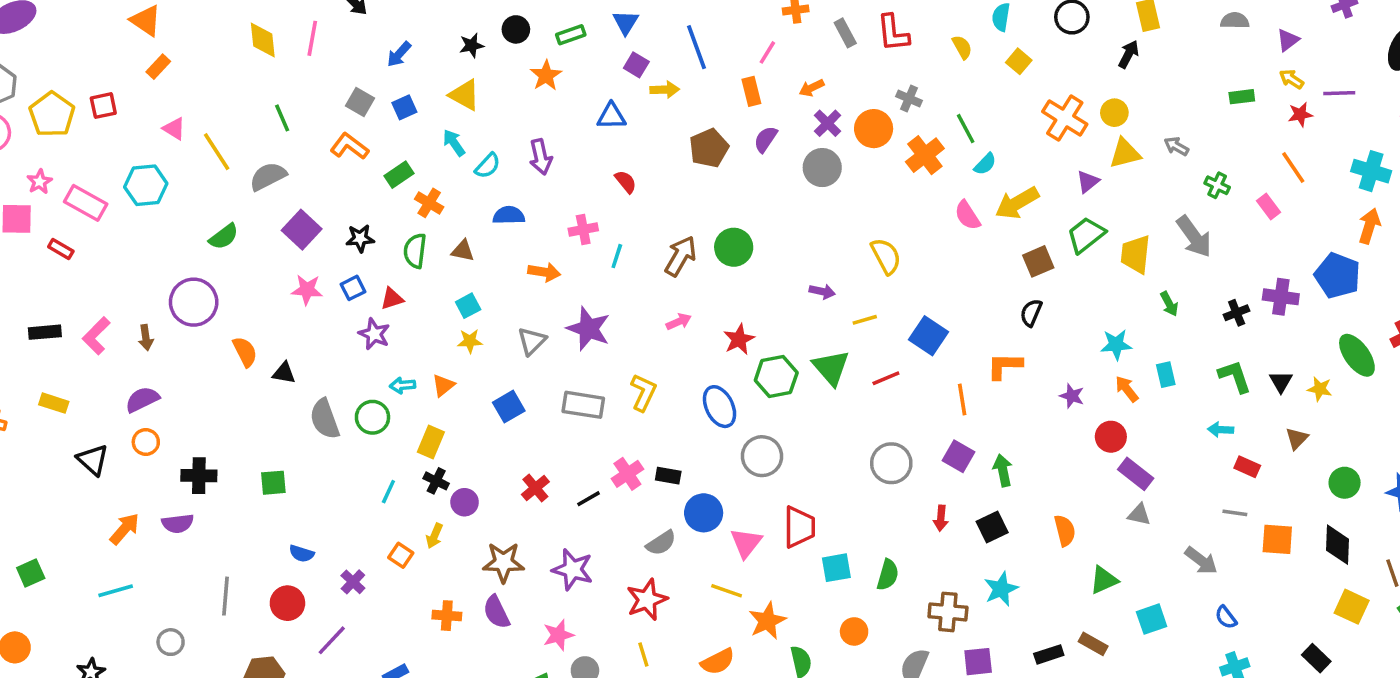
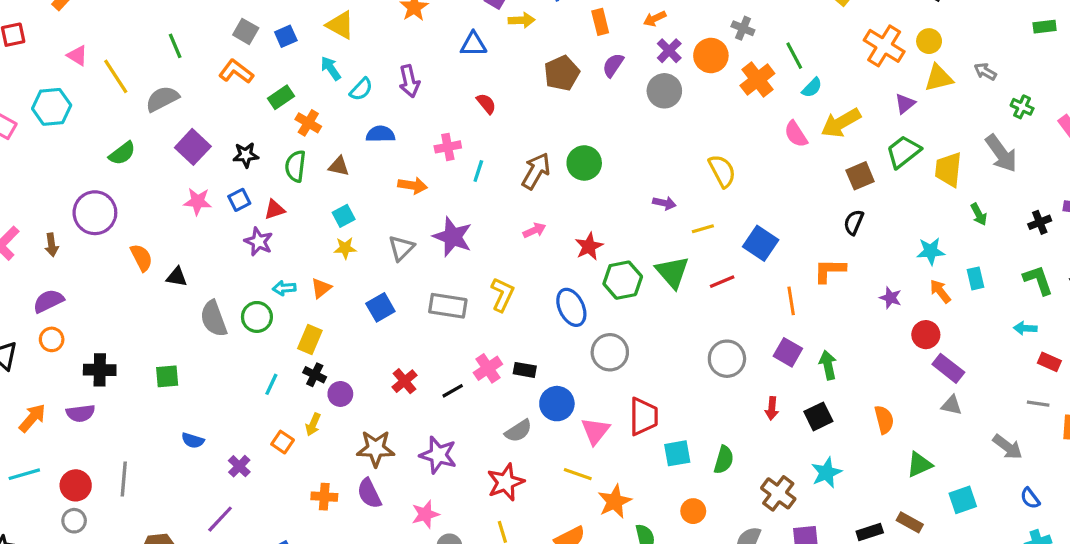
red circle: (287, 603) -> (76, 485), moved
brown cross: (948, 612) -> (778, 493), turned 32

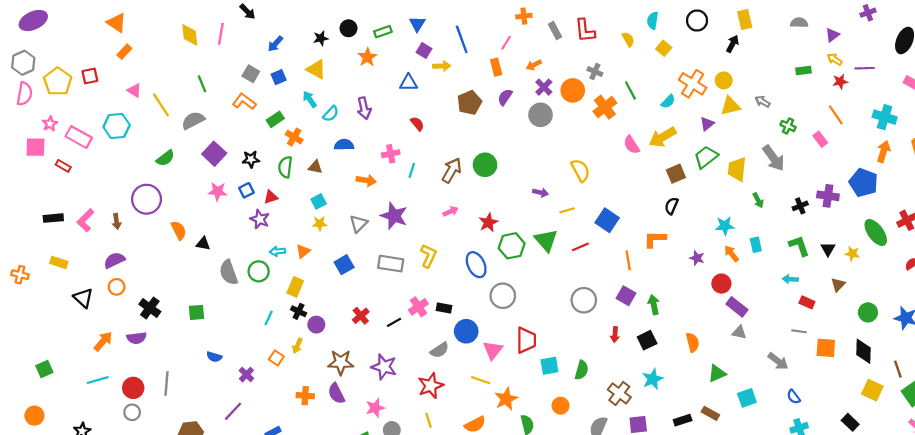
cyan semicircle: (812, 88) -> (668, 102), moved
black cross: (100, 370) -> (150, 308), turned 35

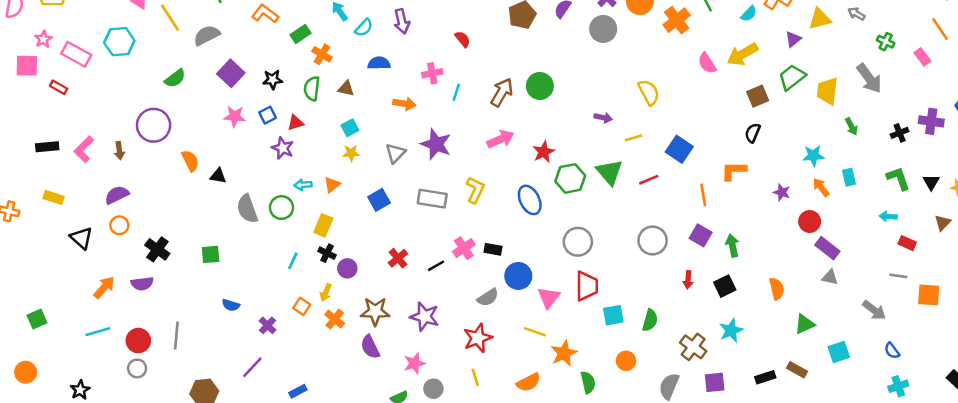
pink arrow: (451, 211) -> (501, 139), size x1.5
gray circle: (503, 296) -> (578, 242), moved
orange cross: (305, 396) -> (335, 319), moved, turned 35

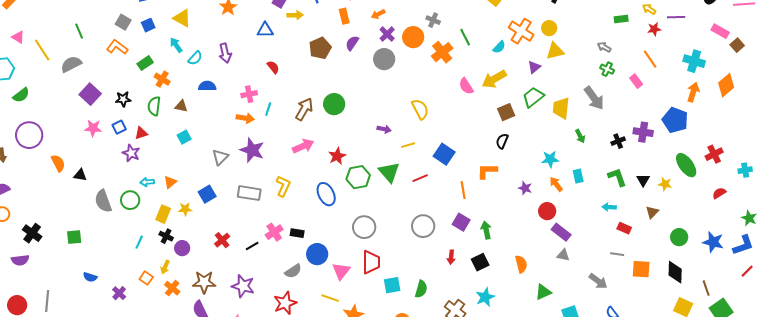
gray arrow: (856, 14) -> (604, 47), moved
green semicircle: (175, 78) -> (21, 95), moved
orange arrow: (404, 104) -> (245, 118), moved
yellow star: (351, 153) -> (185, 209), moved

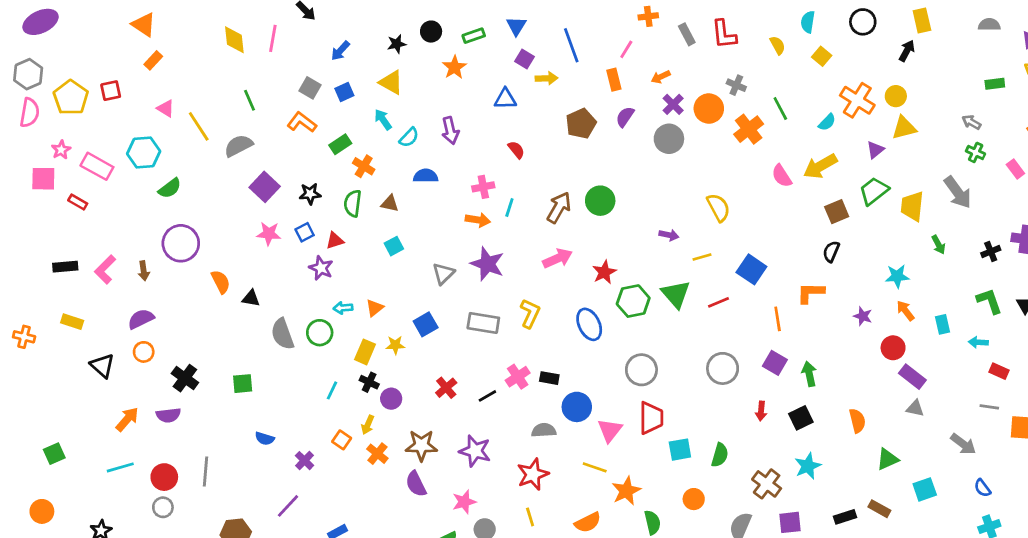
cyan rectangle: (578, 176) -> (943, 324), moved
gray semicircle: (293, 271) -> (544, 430), turned -150

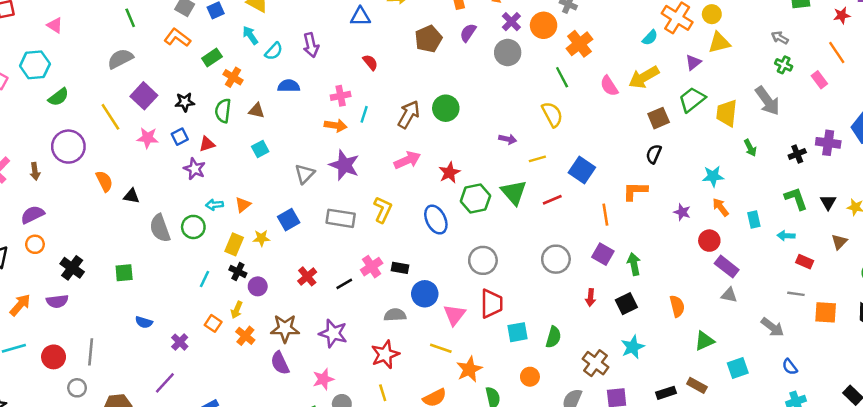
green line: (780, 109) -> (562, 77), moved
yellow line: (199, 126) -> (110, 117), moved
gray circle: (163, 507) -> (77, 388), moved

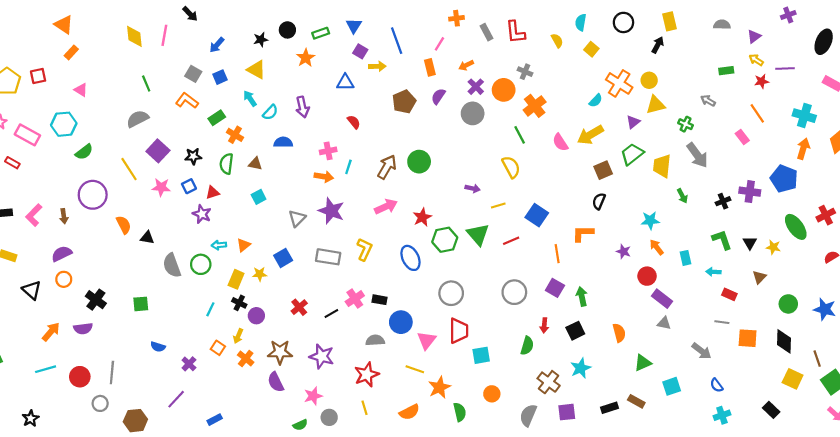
green cross: (784, 65) -> (686, 124), moved
green semicircle: (553, 337) -> (527, 346), moved

